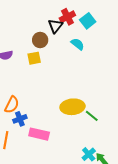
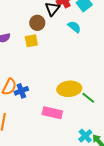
blue cross: (20, 119) -> (21, 91), moved
pink rectangle: (39, 134) -> (52, 113), moved

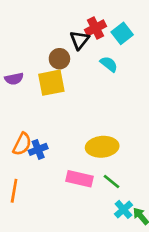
yellow square: (31, 41) -> (51, 83), size x1.5
green line: (88, 98) -> (111, 181), moved

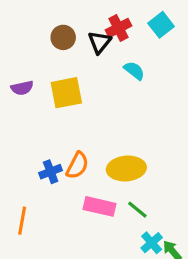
cyan square: (122, 33) -> (161, 25), moved
brown circle: (59, 59) -> (63, 37), moved
orange semicircle: (22, 144) -> (77, 165), moved

